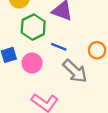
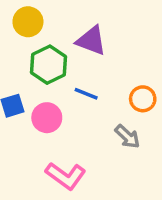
gray arrow: (75, 71) -> (127, 136), moved, size x0.7

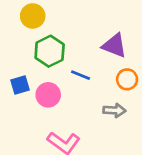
purple triangle: (91, 41) -> (114, 46), moved
gray arrow: (127, 136) -> (114, 110), turned -40

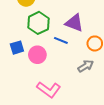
purple triangle: (114, 46) -> (74, 23), moved
gray arrow: (114, 110) -> (86, 66), turned -35

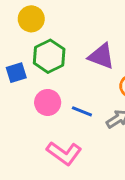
blue line: (61, 40) -> (82, 111), moved
blue square: (17, 48) -> (16, 73), moved

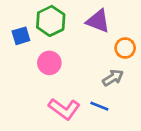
blue line: (82, 111) -> (99, 106), moved

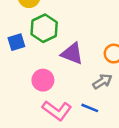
purple triangle: (98, 21) -> (72, 54), moved
pink circle: (49, 63) -> (43, 80), moved

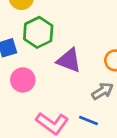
pink circle: (43, 80) -> (23, 80), moved

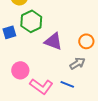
pink circle: (23, 80) -> (20, 70), moved

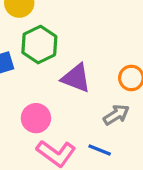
pink circle: (20, 70) -> (36, 118), moved

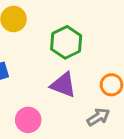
green hexagon: (39, 45) -> (66, 42), moved

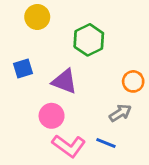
purple triangle: (63, 85) -> (64, 81), moved

